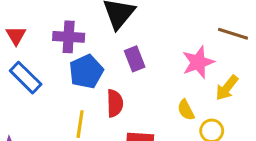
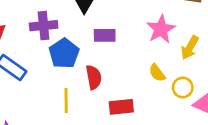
purple rectangle: (135, 59) -> (105, 35), turned -60

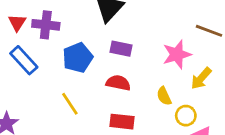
purple cross: (44, 26) -> (46, 25), moved
red semicircle: (94, 77) -> (118, 83), moved, turned -80
yellow line: (66, 100) -> (70, 104), turned -45

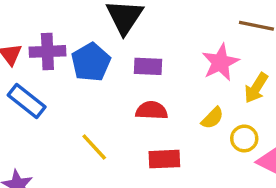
blue pentagon: (78, 58) -> (91, 62), moved
yellow semicircle: (164, 96) -> (212, 118), turned -102

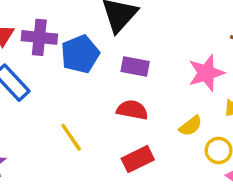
red rectangle: (164, 159) -> (138, 159), turned -32

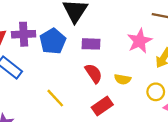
red semicircle: (132, 110) -> (94, 73), turned 54
yellow semicircle: (191, 126) -> (123, 79), moved, turned 56

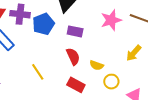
pink star: (139, 41) -> (111, 20), moved
yellow circle: (156, 92) -> (111, 82), moved
red rectangle: (102, 106) -> (76, 85), turned 54

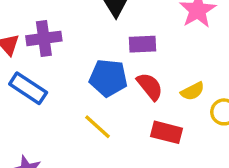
blue pentagon: (43, 24) -> (108, 78), moved, turned -30
yellow semicircle: (97, 65) -> (192, 91), turned -32

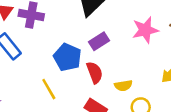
purple rectangle: (142, 44) -> (99, 41), turned -48

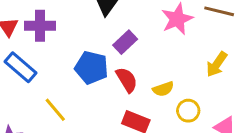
yellow line: (49, 89) -> (55, 110), moved

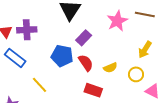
yellow circle: (188, 111) -> (136, 74), moved

